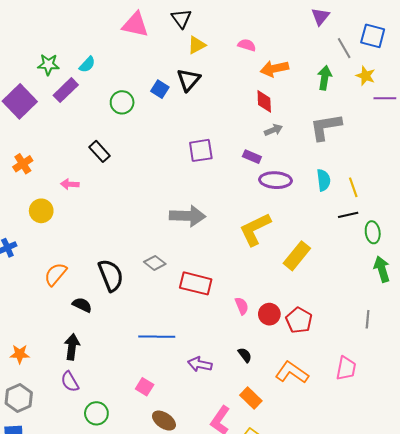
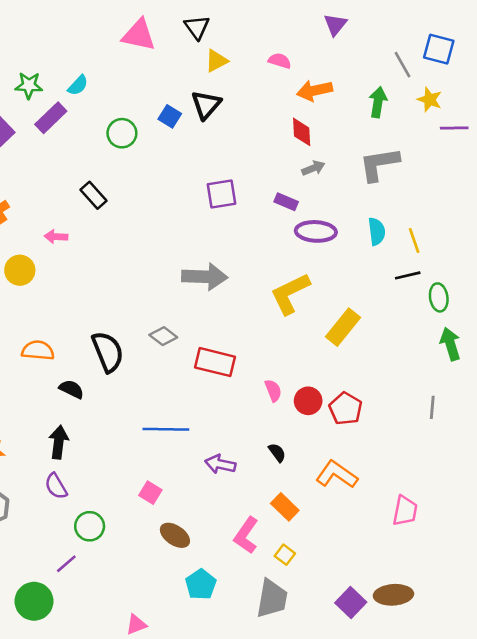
purple triangle: (320, 16) -> (335, 25), moved
orange semicircle: (56, 274) -> (38, 350), turned 55
pink trapezoid: (346, 368) -> (405, 511), moved

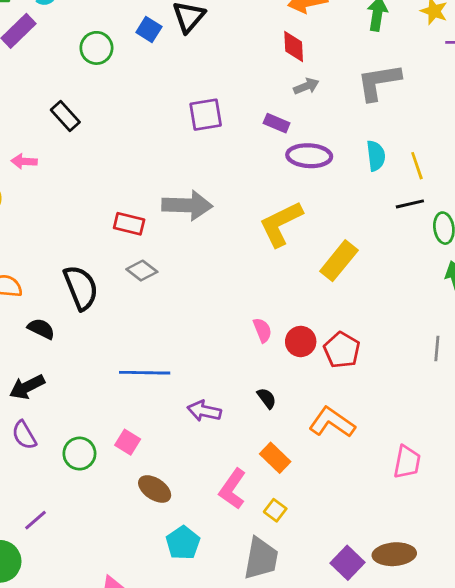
red rectangle: (215, 362) -> (129, 224), moved, size x0.7
black arrow: (59, 442) -> (27, 387), turned -124
green circle: (90, 526) -> (79, 454), moved

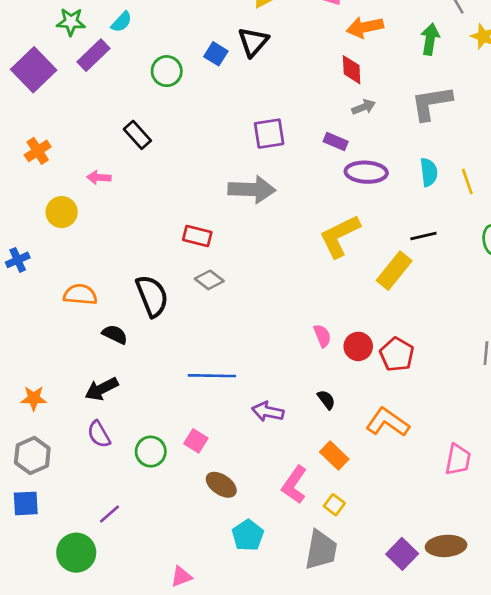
black line: (410, 204) -> (423, 236), moved
gray arrow: (187, 205) -> (252, 189), moved

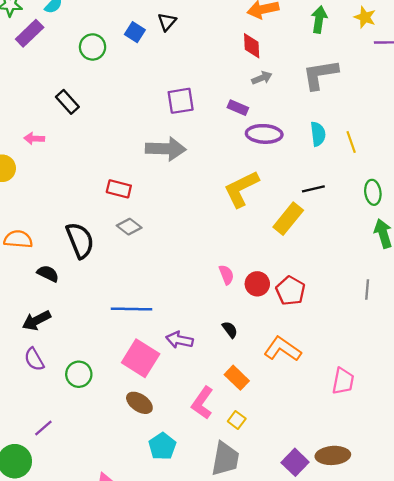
black triangle: (253, 42) -> (167, 22), size x0.7
pink square: (196, 441) -> (141, 358), moved, size x1.8

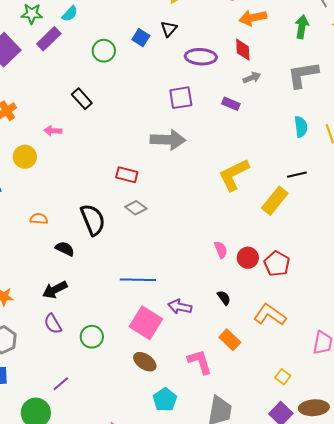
purple ellipse: (264, 134) -> (201, 57), moved
orange semicircle: (18, 239) -> (39, 219), size x0.7
pink L-shape: (202, 403) -> (200, 362), turned 128
yellow square: (237, 420) -> (283, 377), moved

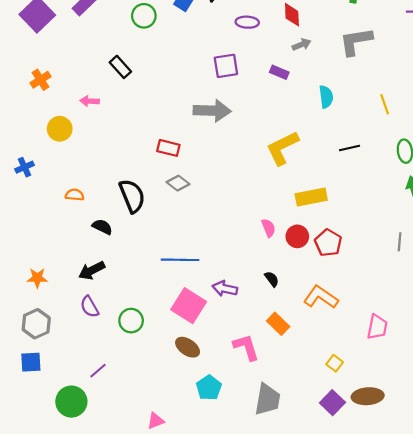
purple ellipse: (201, 57) -> (247, 22), size x0.7
cyan semicircle: (301, 127) -> (326, 97), moved
yellow rectangle: (275, 201) -> (311, 197), moved, turned 40

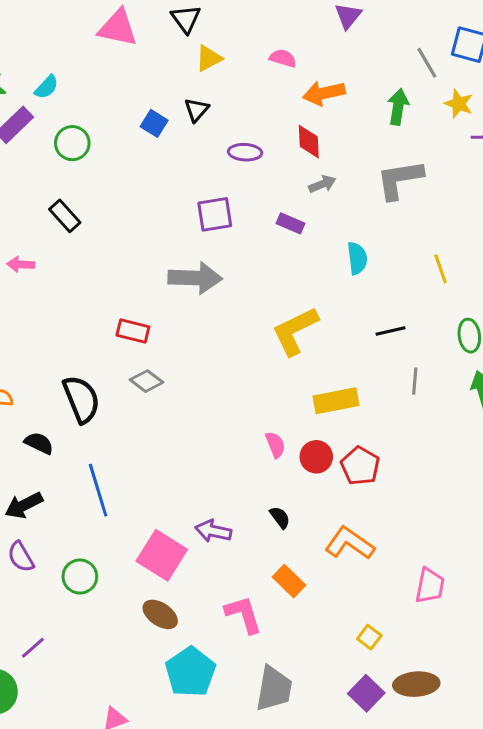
green circle: (144, 16) -> (72, 143), moved
gray line: (400, 242) -> (415, 381), moved
blue line: (180, 260) -> (98, 490), moved, turned 72
cyan pentagon: (209, 388) -> (190, 672), size x1.4

